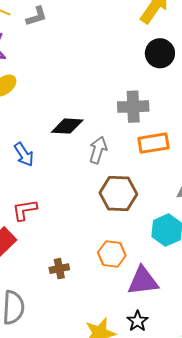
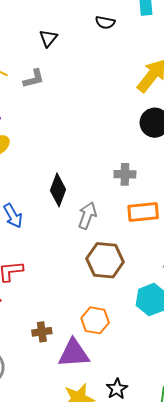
gray cross: (133, 107) -> (125, 174), size x0.7
black diamond: (67, 126) -> (58, 190), turned -76
purple triangle: (143, 281) -> (74, 353), moved

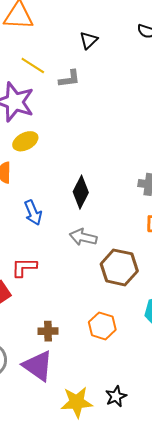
gray arrow: (87, 216) -> (83, 237), moved, turned -104
purple triangle: (74, 353) -> (38, 366), moved, turned 32

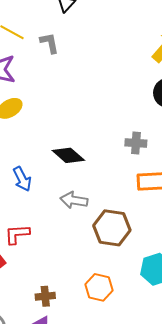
gray L-shape: (69, 79) -> (49, 43), turned -90
black diamond: (81, 192) -> (68, 155), turned -72

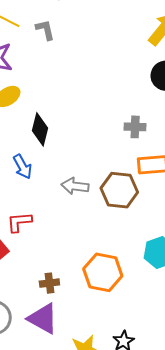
black diamond: (68, 155) -> (40, 129), moved, turned 64
brown hexagon: (112, 228) -> (119, 190), moved
orange hexagon: (99, 287) -> (103, 272), size x1.4

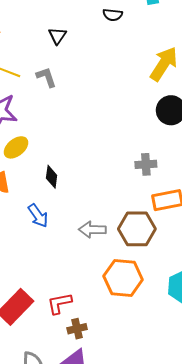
black diamond: (40, 129) -> (52, 177), size x0.7
red L-shape: (19, 222) -> (59, 303), moved
orange hexagon: (103, 272) -> (123, 278), moved

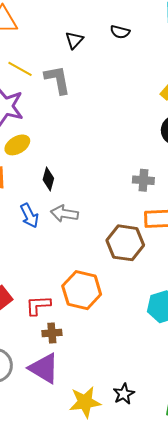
black semicircle: (113, 15) -> (120, 32), moved
gray L-shape: (46, 77) -> (57, 80), size x1.4
gray arrow: (92, 230) -> (64, 214), moved
orange hexagon: (123, 278) -> (82, 290), moved

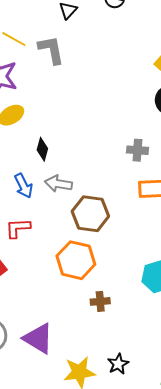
brown hexagon: (125, 243) -> (90, 214), moved
red L-shape: (38, 305) -> (18, 228), moved
brown cross: (52, 333) -> (100, 301), moved

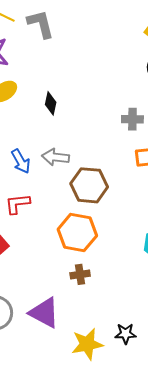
black diamond: (42, 149) -> (51, 103), moved
brown cross: (100, 301) -> (80, 274), moved
black star: (118, 364) -> (125, 334), turned 30

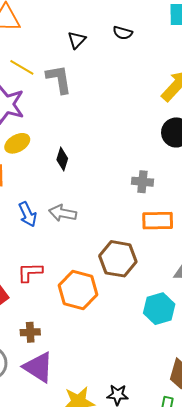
brown hexagon: (89, 185) -> (118, 259), moved
red L-shape: (17, 204) -> (30, 272), moved
brown cross: (80, 274) -> (30, 332), moved

